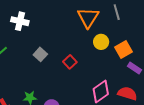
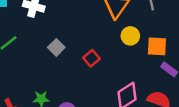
orange square: (124, 49) -> (157, 46), turned 30

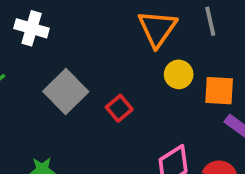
gray square: (56, 47) -> (66, 91), size x1.6

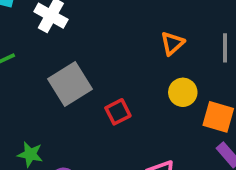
orange triangle: (157, 28) -> (172, 43), size x0.6

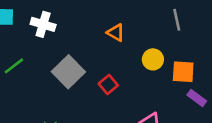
orange triangle: (172, 43) -> (116, 33), moved, turned -36

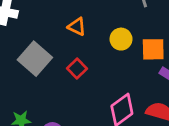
orange triangle: (116, 33) -> (77, 27), moved

